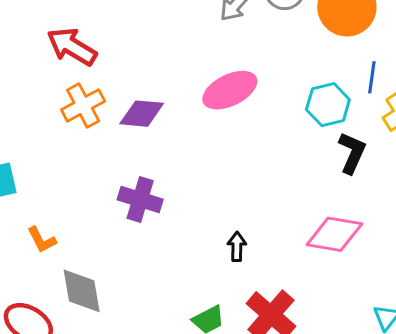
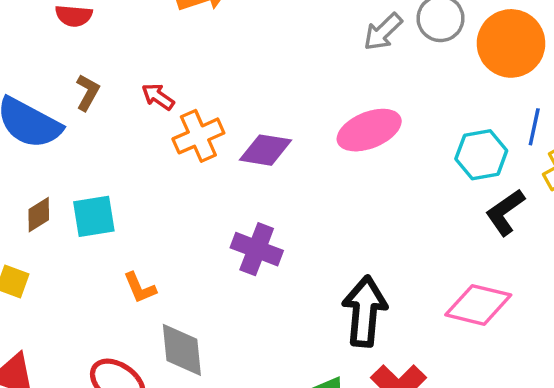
red arrow: (72, 47) -> (158, 97), moved, size x0.6
black L-shape: (352, 153) -> (505, 212), turned -153
black arrow: (237, 247) -> (365, 311), size x2.0

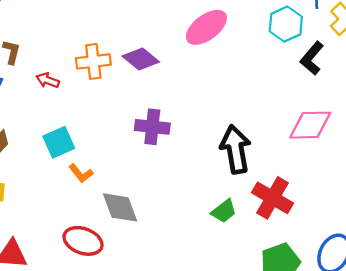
red arrow: (158, 97) -> (48, 80), moved
orange cross: (198, 136) -> (93, 61), turned 32
purple diamond: (265, 150) -> (141, 59), turned 45
cyan square: (94, 216) -> (59, 142), moved

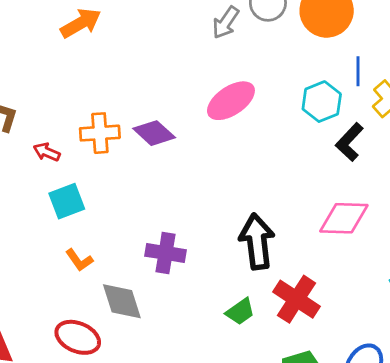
purple cross: (152, 127) -> (166, 253), moved
cyan square: (59, 142) -> (67, 201), moved

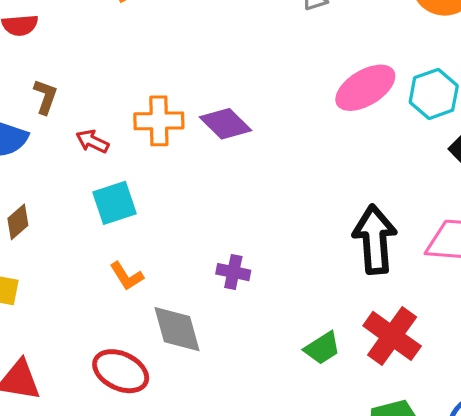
pink ellipse: (231, 101) -> (365, 88), moved
black arrow: (257, 242) -> (375, 239), moved
purple cross: (166, 253) -> (233, 272), size x0.7

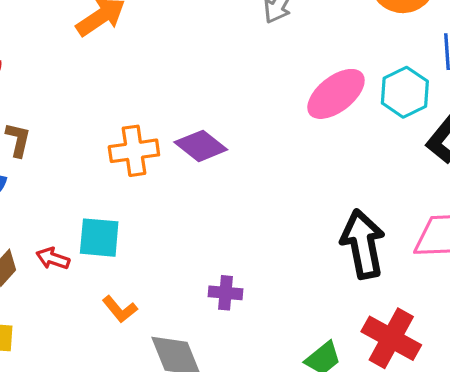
red arrow: (92, 141) -> (53, 258), moved
cyan square: (114, 203) -> (99, 238), turned 30

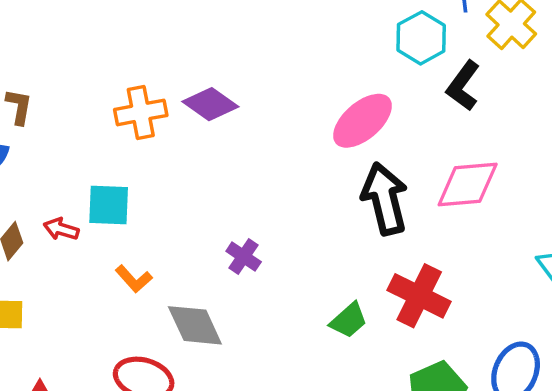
pink ellipse: (336, 94) -> (362, 121), moved
purple cross: (226, 293) -> (244, 257), turned 32

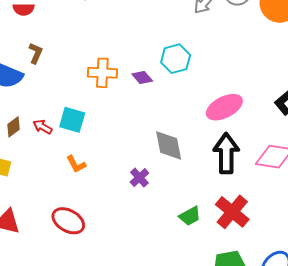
cyan hexagon: (421, 38) -> (176, 59), moved
purple diamond: (210, 104) -> (142, 77), size x0.7
purple cross: (244, 257) -> (139, 178), moved
gray diamond: (195, 325) -> (169, 145), moved

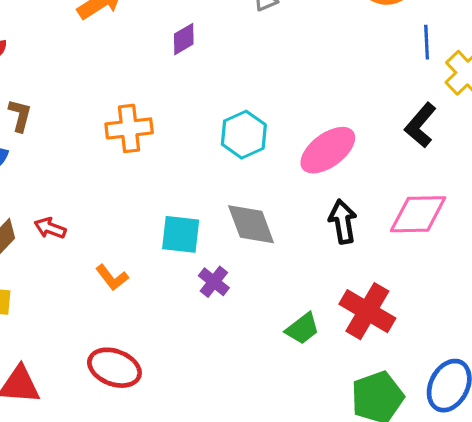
cyan hexagon: (176, 59) -> (244, 135), moved
purple diamond: (142, 77) -> (184, 39), moved, turned -70
cyan square: (72, 120) -> (181, 234), moved
black arrow: (226, 153) -> (343, 222), size x0.7

